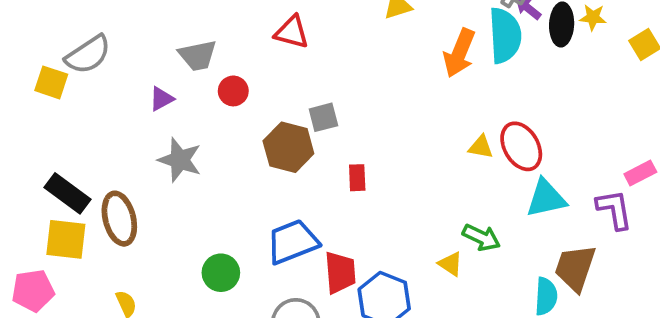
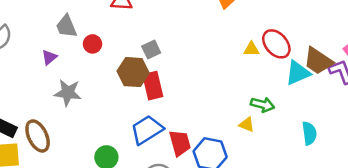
gray trapezoid: (198, 55) -> (66, 26), turned 90
red rectangle: (357, 178) -> (153, 86), moved, size x1.6
brown trapezoid: (575, 268) -> (318, 61), moved, turned -64

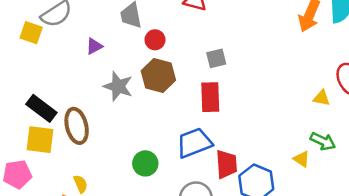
yellow triangle: (252, 49) -> (322, 98), moved
purple triangle: (49, 57) -> (94, 46), moved
brown hexagon: (133, 72) -> (158, 76), moved

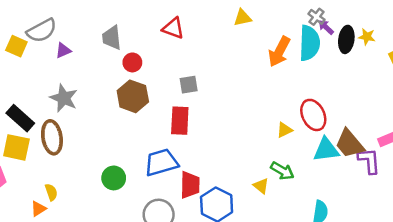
purple triangle: (94, 46) -> (63, 51), moved
gray star: (118, 86) -> (64, 98), moved
yellow triangle: (322, 98) -> (284, 130), turned -42

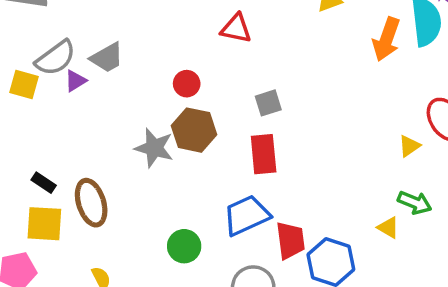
gray trapezoid: (112, 38) -> (107, 58), moved, turned -105
purple triangle: (63, 51) -> (75, 81), moved
gray star: (64, 98) -> (154, 148), moved
black rectangle: (20, 118) -> (44, 183), size x0.6

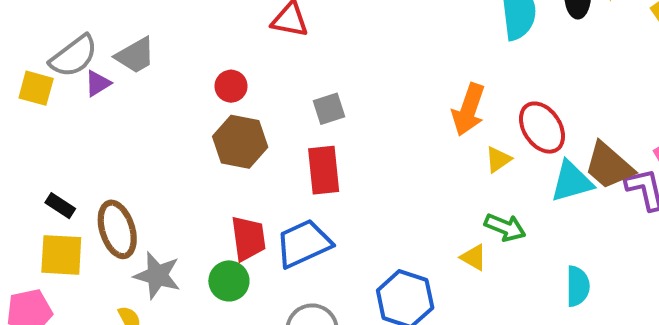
orange arrow: (386, 39) -> (469, 110), moved
gray star: (154, 148) -> (157, 275), moved
red trapezoid: (290, 240) -> (248, 238), moved

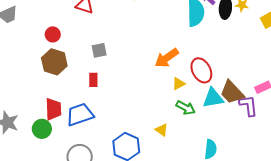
orange arrow: (469, 110) -> (167, 58), turned 30
red rectangle: (324, 170) -> (93, 80), size x0.6
green arrow: (505, 227) -> (186, 108), moved

